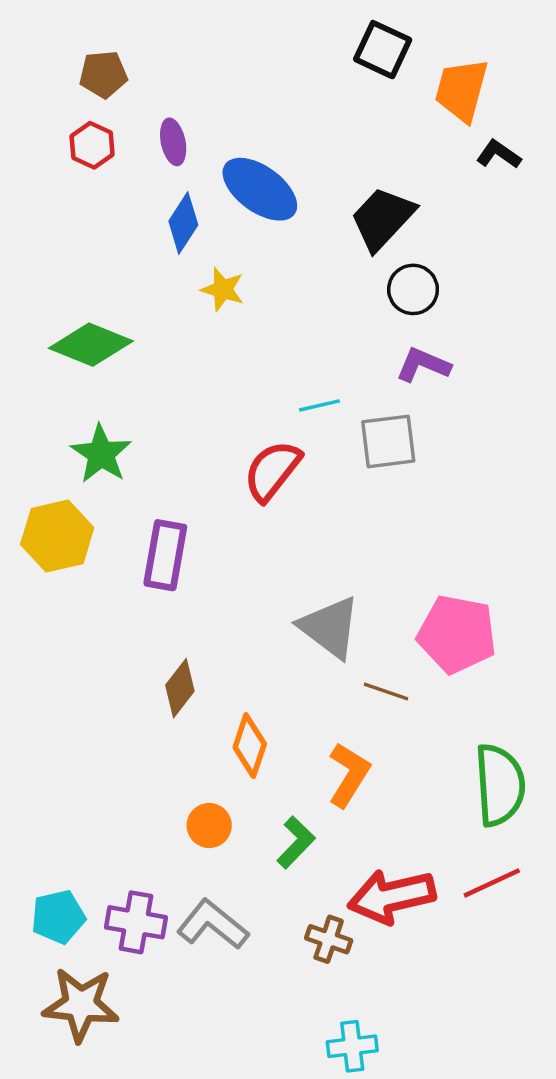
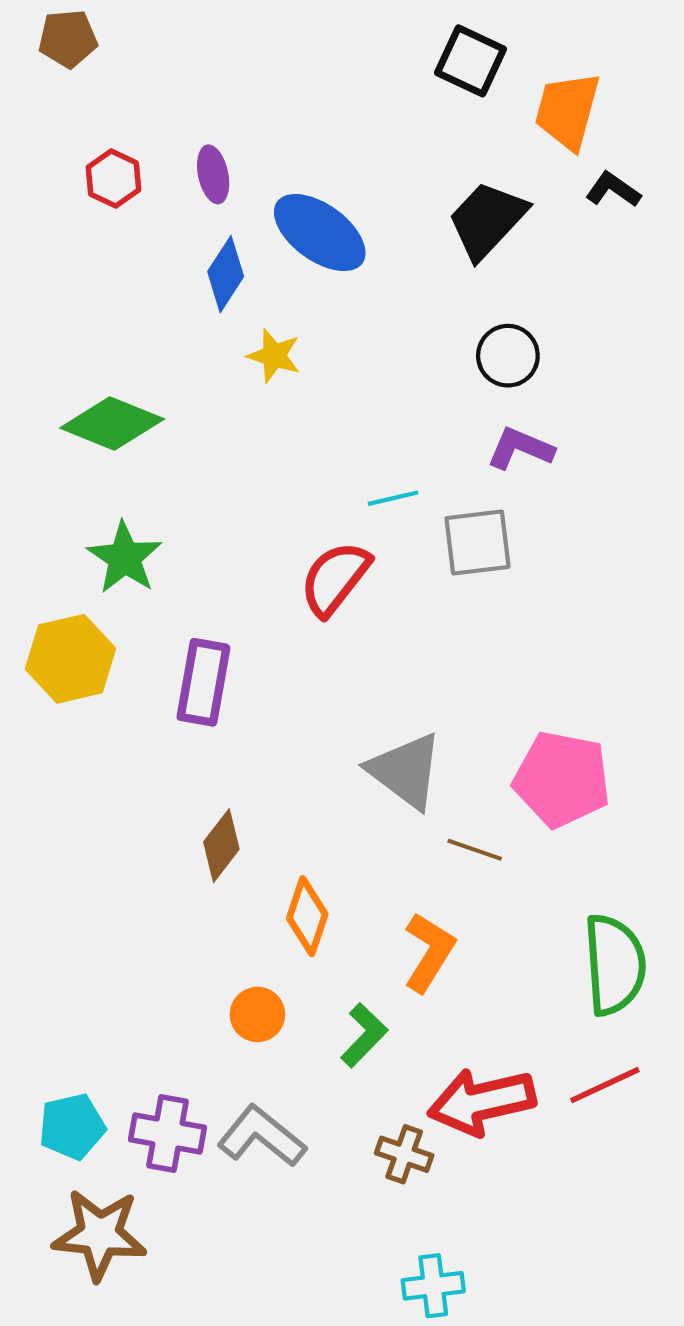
brown pentagon: (103, 74) -> (68, 39), moved
black trapezoid: (383, 218) -> (487, 220), moved

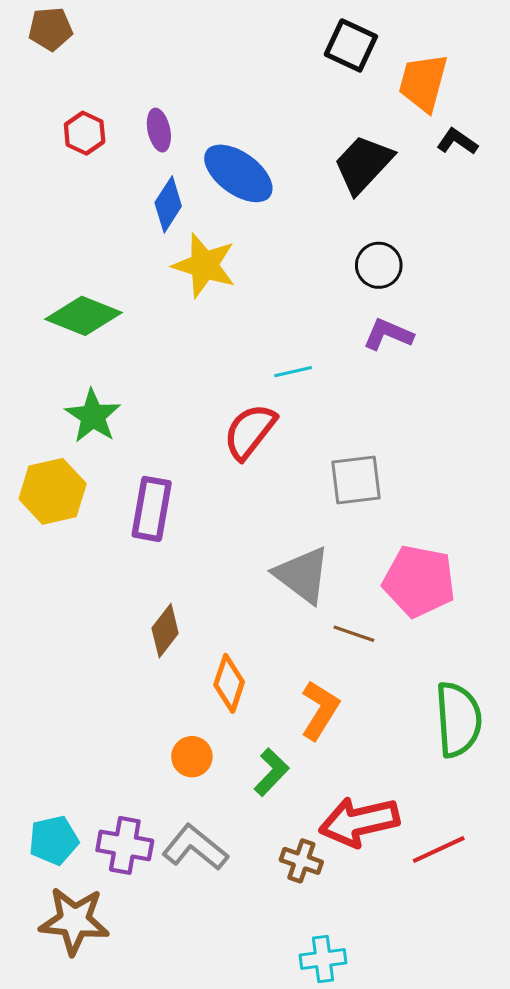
yellow star: (274, 356) -> (204, 265), size x1.6
gray square: (477, 543) -> (356, 480), moved
red line: (605, 1085) -> (439, 850), moved

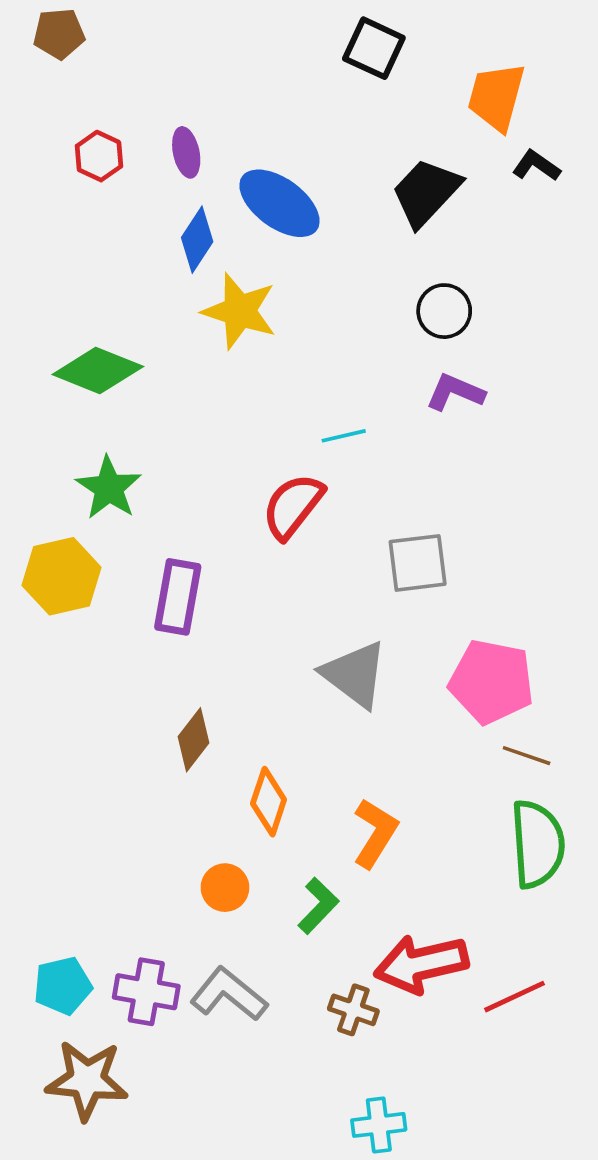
black square: (351, 45) -> (374, 48), moved
brown line: (354, 634) -> (527, 756), moved

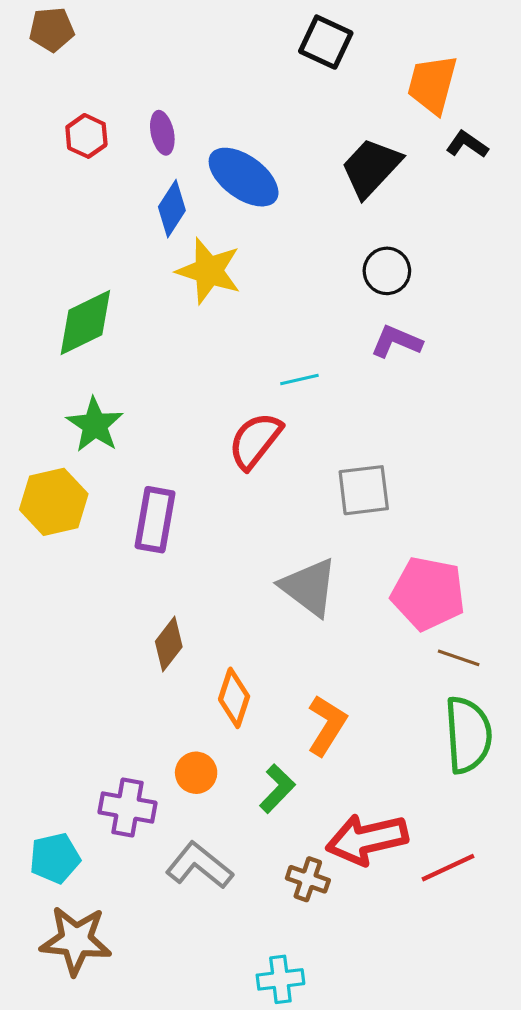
green diamond: (98, 370) -> (85, 323), turned -48
purple cross: (146, 992) -> (128, 808), moved
cyan cross: (379, 1125) -> (280, 979), moved

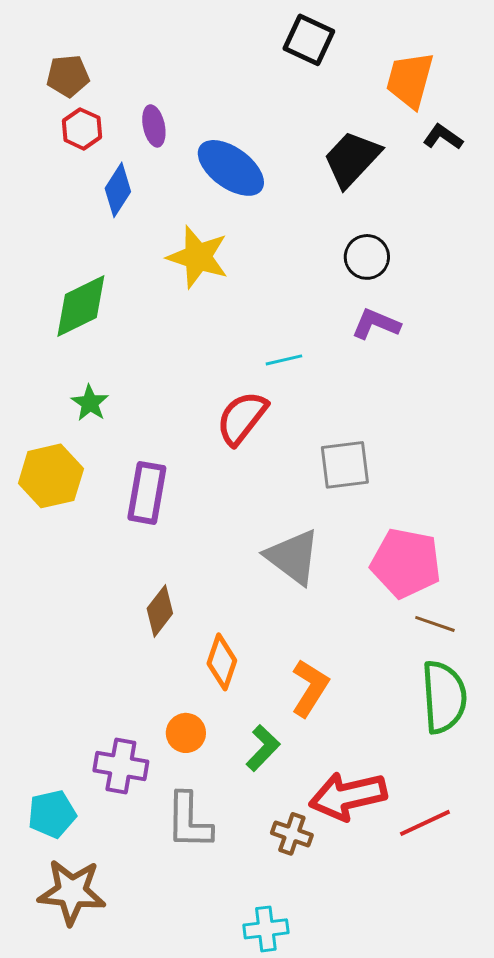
brown pentagon: (52, 29) -> (68, 76), moved
blue diamond: (172, 209) -> (118, 190), moved
green star: (95, 425) -> (90, 403), size x0.7
gray L-shape: (199, 866) -> (189, 821), turned -128

